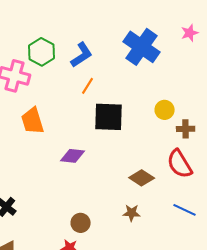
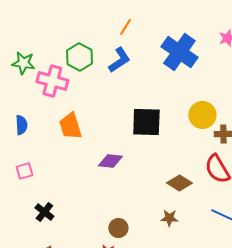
orange line: (88, 86) -> (125, 27), moved
yellow circle: (165, 110) -> (202, 115), size x1.4

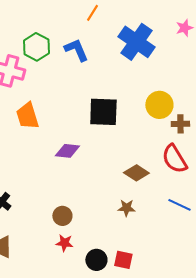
orange line: (125, 27) -> (92, 13), moved
blue L-shape: (119, 60) -> (76, 50), turned -80
brown circle: (118, 228) -> (62, 216), moved

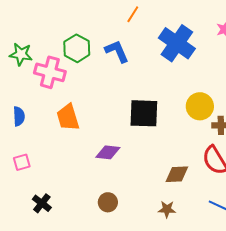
brown diamond: (136, 173) -> (177, 174), turned -35
brown circle: (62, 216) -> (108, 202), moved

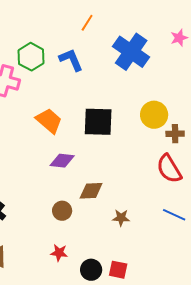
orange trapezoid: (68, 117) -> (49, 121), moved, turned 148
brown diamond: (177, 174) -> (91, 191), moved

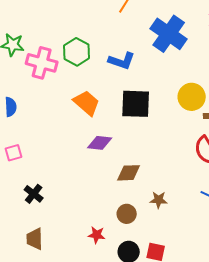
green hexagon: (31, 57) -> (77, 52), moved
blue L-shape: (71, 60) -> (122, 61), moved, turned 132
brown circle: (62, 211) -> (127, 214), moved

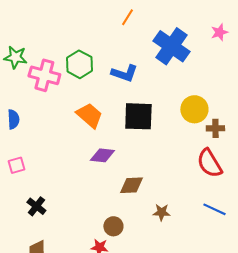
brown circle: (127, 214) -> (113, 226), moved

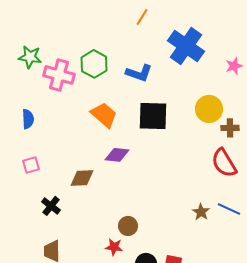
pink star: (219, 32) -> (234, 66), moved
brown diamond: (131, 185) -> (82, 178), moved
brown star: (161, 212) -> (201, 212), moved, turned 30

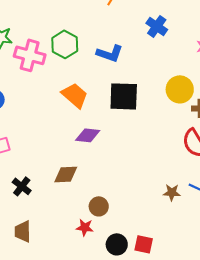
blue cross: (186, 46) -> (157, 26), size x0.6
brown diamond: (82, 178) -> (66, 174), moved
brown star: (201, 212) -> (172, 192), turned -30

